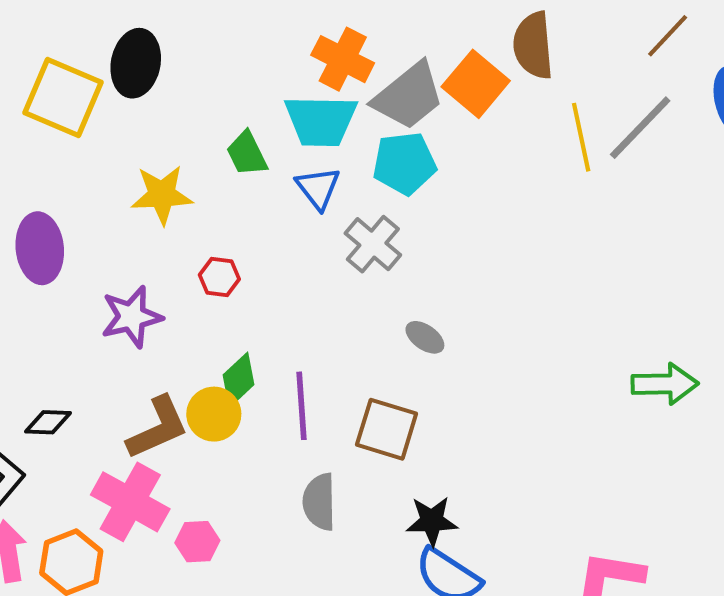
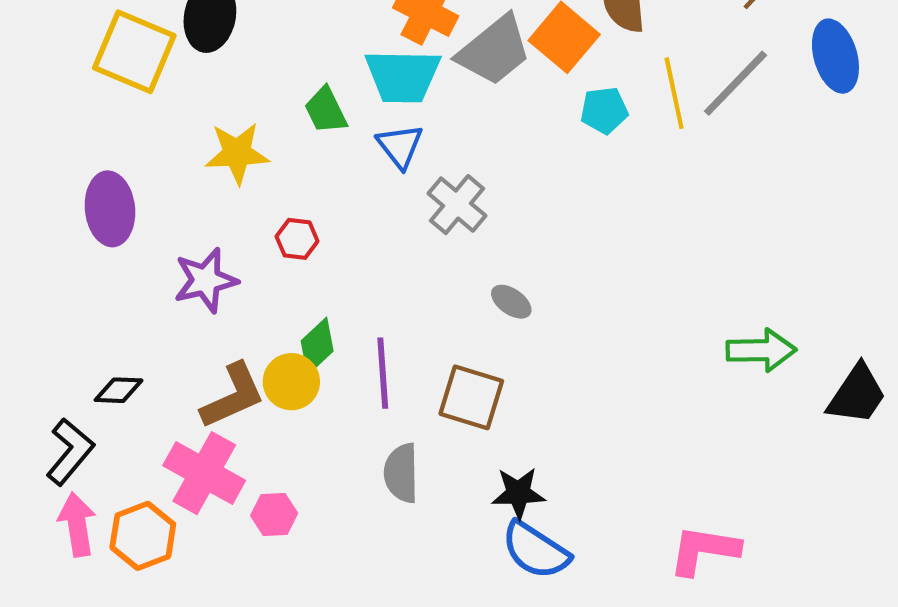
cyan pentagon: (404, 163) -> (604, 110), moved, size x0.7

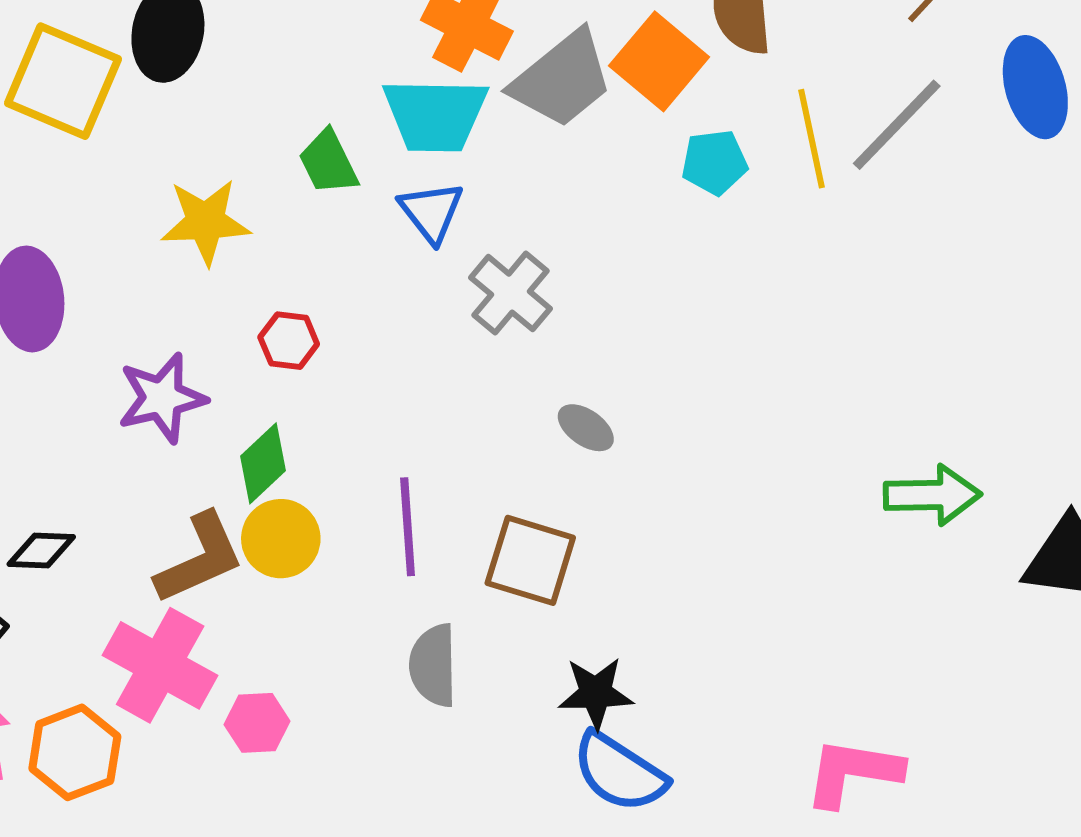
green diamond: (317, 346) -> (263, 463), moved

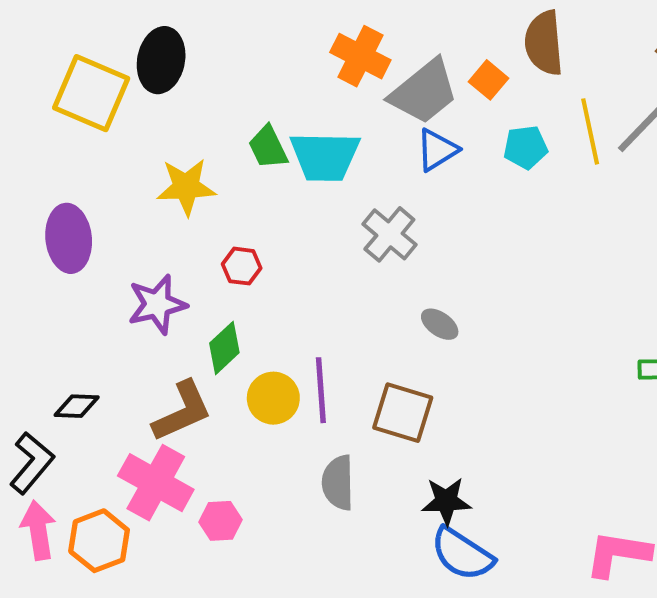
orange square: (659, 61) -> (489, 80), size x0.6
cyan trapezoid: (435, 115) -> (325, 157), moved
blue triangle: (431, 212) -> (437, 150), moved, turned 36
yellow circle: (281, 539) -> (273, 398), moved

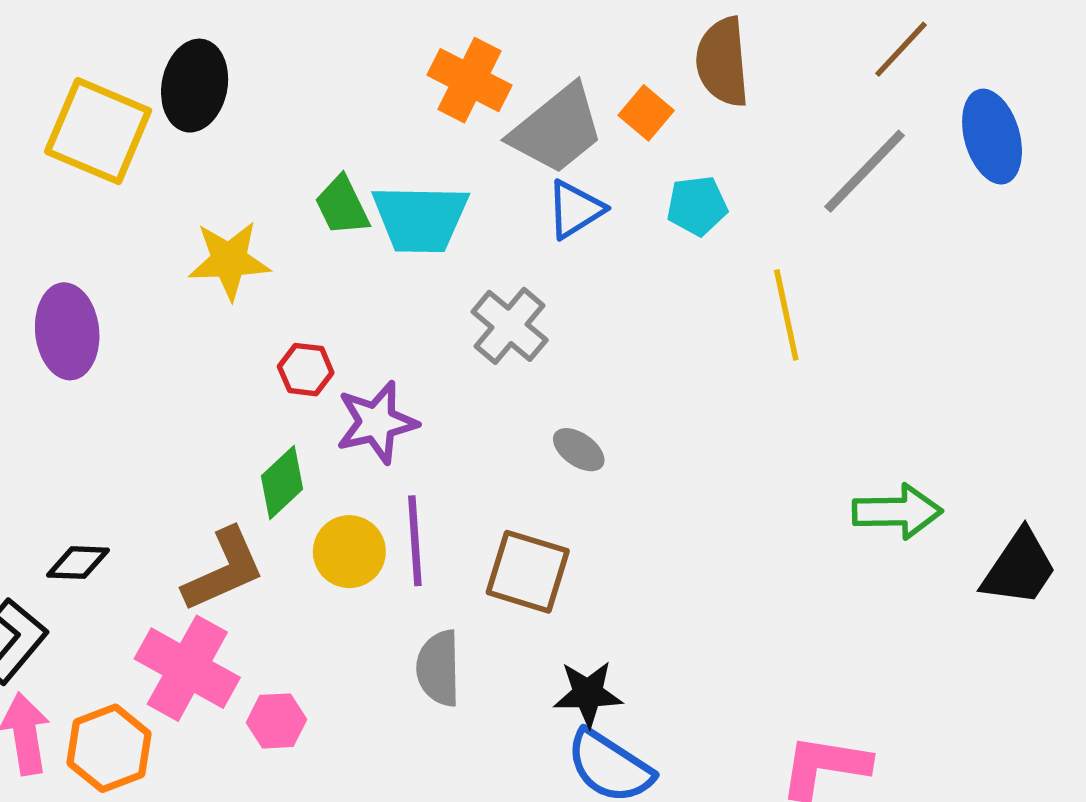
yellow line: (590, 131) -> (786, 315), moved
purple star: (157, 304) -> (377, 422), moved

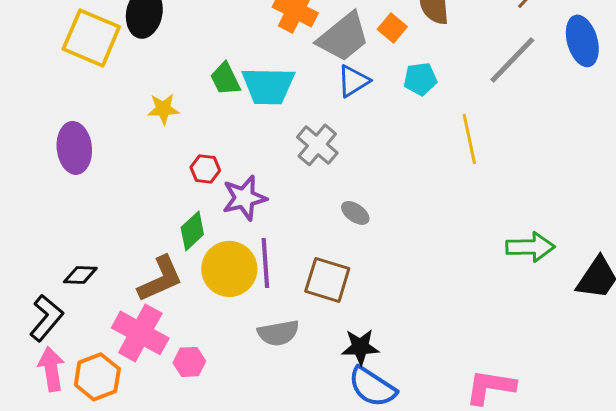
yellow star: (229, 260) -> (163, 109), size x0.7
yellow circle: (349, 552) -> (229, 269), size x1.4
gray semicircle: (439, 668) -> (278, 333), turned -99

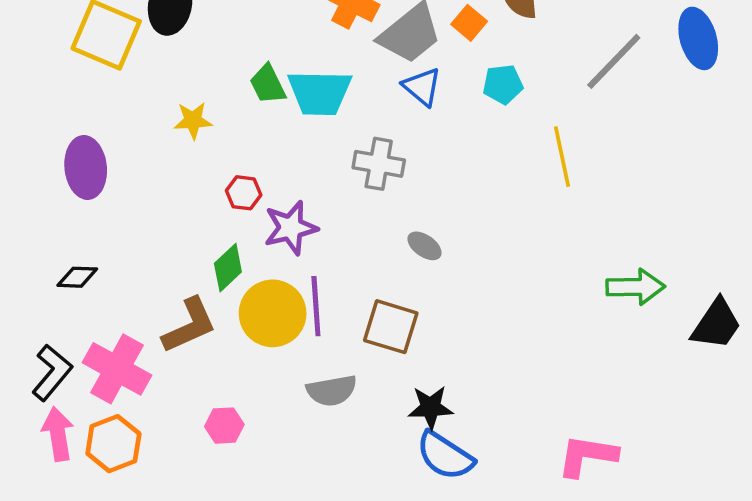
blue triangle: (353, 81) -> (422, 87), turned -48
gray cross: (317, 145) -> (379, 164), turned -30
black diamond: (80, 275) -> (77, 277), moved
pink cross: (140, 333) -> (117, 369), moved

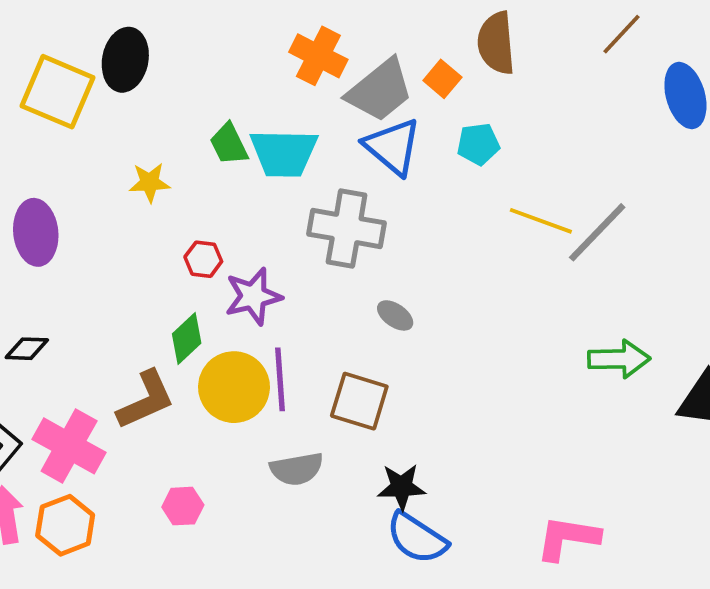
gray line: (614, 61) -> (597, 232), moved
blue triangle: (422, 87) -> (393, 147), size x1.4
yellow line: (562, 157) -> (541, 221), turned -58
gray cross: (379, 164) -> (347, 229), size x1.4

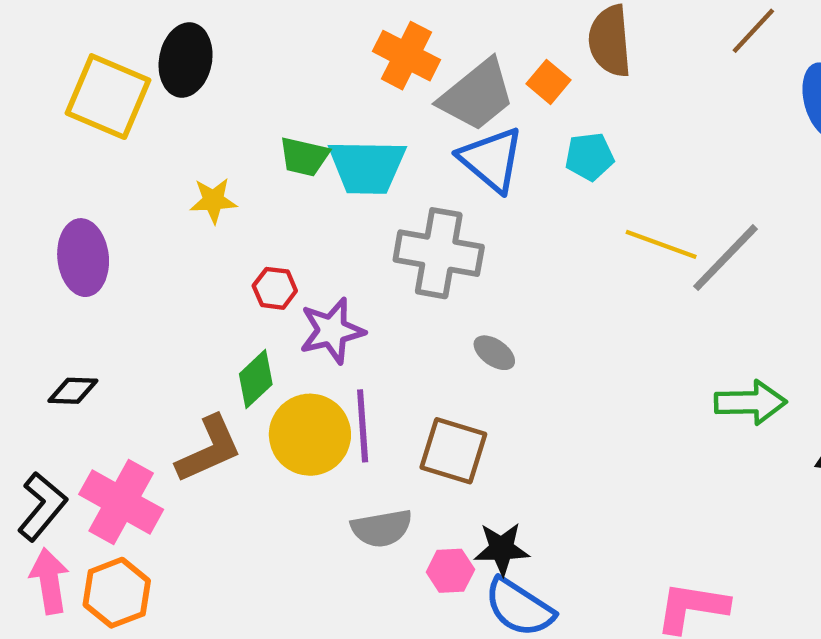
green trapezoid: (229, 144) -> (304, 157), turned -51
pink hexagon: (183, 506) -> (450, 571), moved

